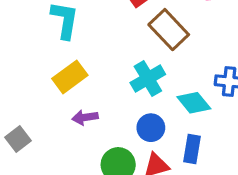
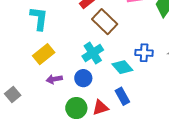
blue circle: (151, 128) -> (83, 78), moved
blue rectangle: (192, 149) -> (122, 96), turned -36

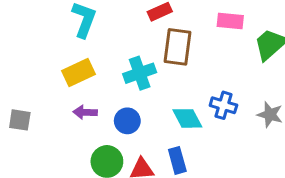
brown rectangle: (105, 22) -> (177, 47), turned 40
cyan cross: (93, 53) -> (140, 73), moved
gray square: (13, 94) -> (20, 120), turned 35

